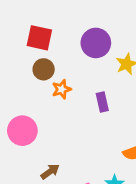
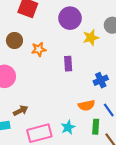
brown circle: (44, 69) -> (14, 40), moved

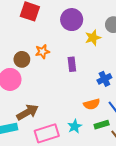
brown circle: (14, 40) -> (22, 59), moved
brown arrow: (21, 111) -> (28, 112), size x1.5
green rectangle: (96, 127) -> (102, 125), turned 72

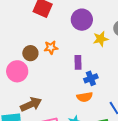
blue cross: (104, 79) -> (91, 78), moved
orange semicircle: (92, 104) -> (85, 97), moved

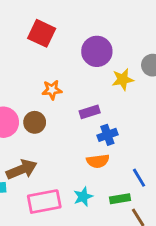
brown circle: (30, 53) -> (35, 122), moved
purple rectangle: (78, 62) -> (90, 112), turned 72

